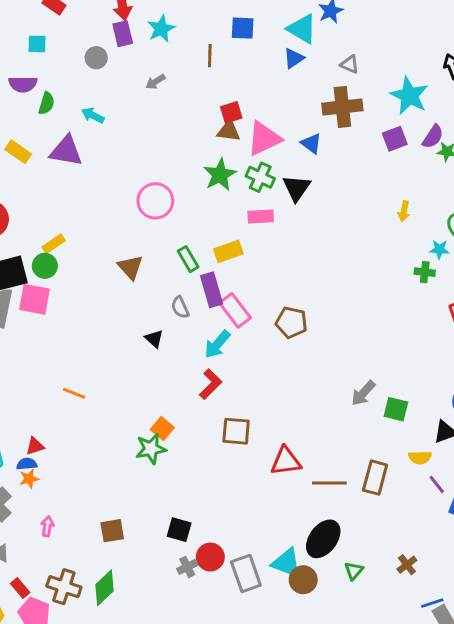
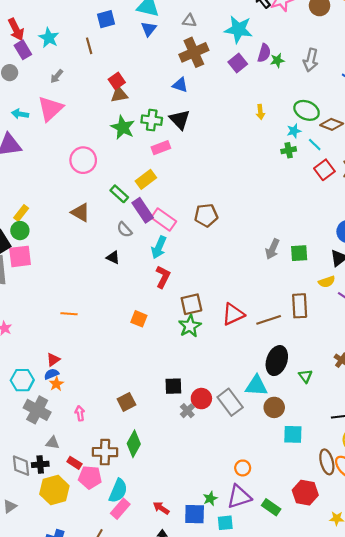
pink triangle: (264, 139) -> (50, 109), moved
green star: (151, 449) -> (190, 326), moved
brown circle: (303, 580) -> (274, 407), moved

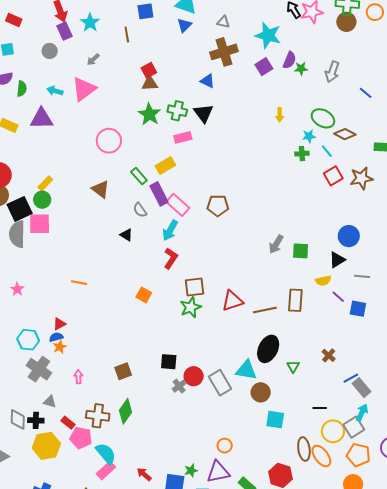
cyan semicircle: (118, 491) -> (106, 453), turned -70

